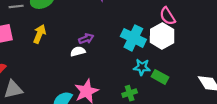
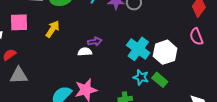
pink semicircle: (167, 16) -> (196, 37), moved
green rectangle: (160, 77) -> (160, 80), moved

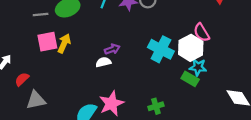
pink square: (19, 22) -> (47, 42), moved
pink semicircle: (196, 37) -> (202, 32), moved
cyan star: (141, 77) -> (198, 67), moved

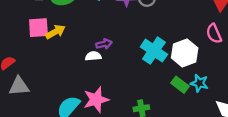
pink semicircle: (202, 32) -> (214, 34), moved
yellow arrow: (64, 43) -> (55, 32), turned 30
cyan star: (198, 67) -> (199, 83), moved

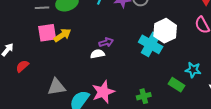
white hexagon: (185, 53) -> (165, 31), moved
green rectangle: (180, 85) -> (177, 85), moved
gray triangle: (19, 86) -> (57, 87), moved

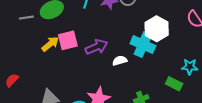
pink square: (47, 33) -> (68, 40), moved
purple arrow: (106, 42) -> (96, 47), size x1.5
white semicircle: (97, 54) -> (120, 61), moved

